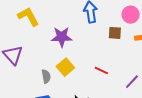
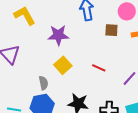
gray semicircle: (46, 76) -> (43, 83), moved

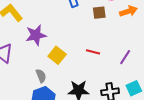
purple star: (58, 35) -> (36, 35), moved

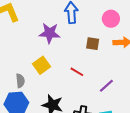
brown square: (99, 13) -> (93, 44), moved
purple star: (36, 35) -> (50, 33), moved

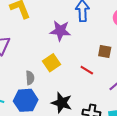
brown square: (93, 44) -> (105, 52), moved

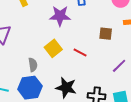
red line: (87, 70) -> (80, 53), moved

